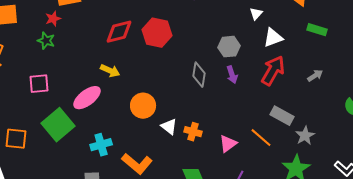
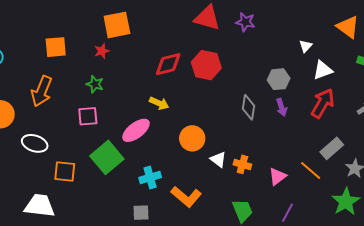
green star: (46, 41) -> (95, 84), moved
gray rectangle: (282, 116) -> (332, 148), turned -70

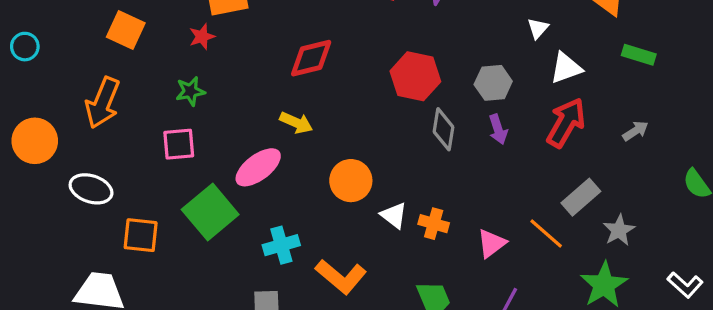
orange square: (56, 47) -> (126, 30), turned 30
red hexagon: (206, 65) -> (415, 76), moved
green star: (95, 84) -> (190, 91), turned -30

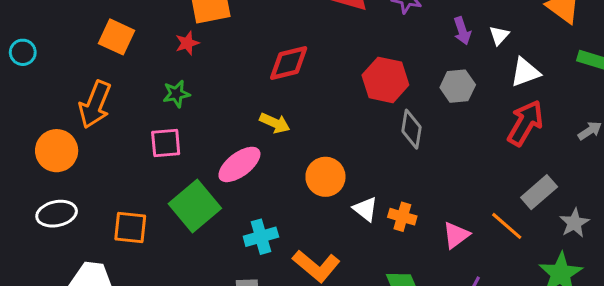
purple arrow: (498, 129) -> (462, 31), moved
orange circle: (35, 141) -> (57, 151), moved
white ellipse: (91, 189) -> (57, 214), moved, turned -30

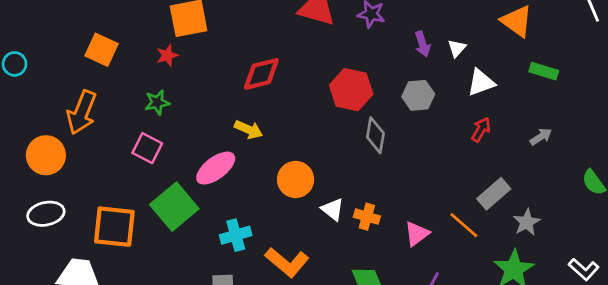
red arrow: (525, 123) -> (481, 130), size x0.6
pink square: (166, 143) -> (147, 148), turned 32
orange square: (130, 227) -> (114, 227), size x1.4

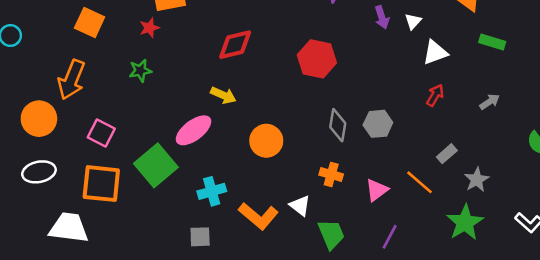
gray hexagon: (418, 95) -> (378, 124), moved
gray diamond: (375, 135) -> (338, 125), moved
pink square: (147, 148) -> (101, 133), moved
gray rectangle: (494, 194) -> (447, 154), size x0.7
white triangle: (333, 209) -> (300, 206), moved

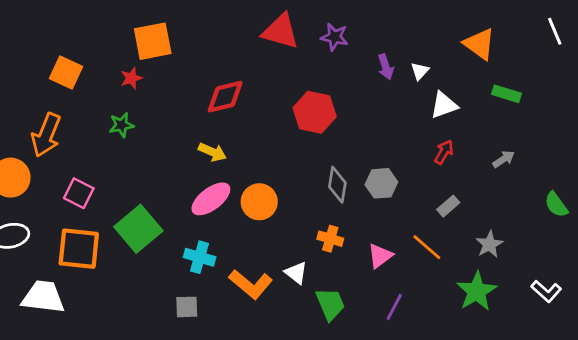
pink ellipse: (194, 130) -> (211, 199), moved
gray rectangle: (447, 154) -> (448, 206), moved
cyan cross: (212, 191) -> (200, 257), turned 32

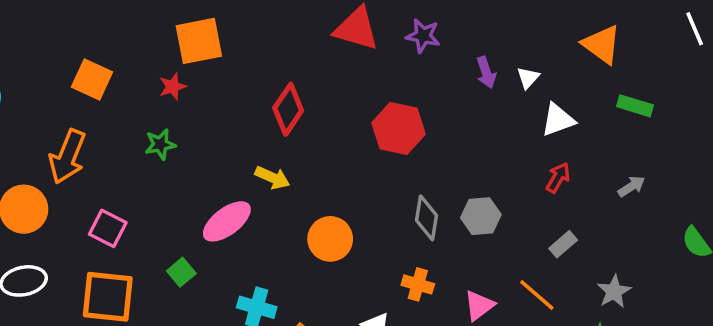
red diamond: (225, 97) -> (288, 109), turned -42
pink ellipse: (211, 199) -> (227, 221), moved
green square: (138, 229) -> (181, 272), size x0.5

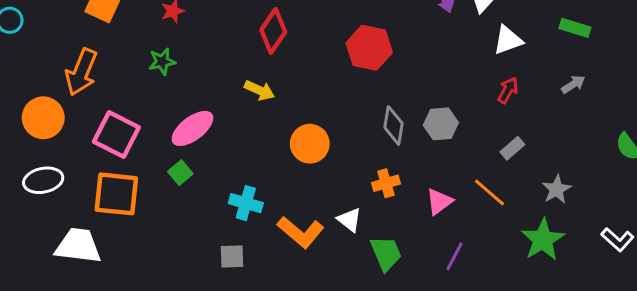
gray arrow: (631, 186) -> (573, 84), moved
pink ellipse: (227, 221) -> (192, 128), moved
pink square: (108, 228) -> (116, 135), size x1.4
orange cross: (418, 284) -> (386, 183), turned -32

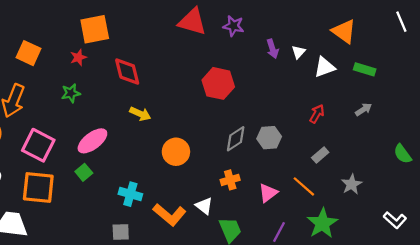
red diamond: (273, 31) -> (127, 71), moved, turned -48
white triangle: (508, 40) -> (324, 67), moved
gray diamond: (394, 125) -> (236, 139), turned 48
green star: (543, 240) -> (322, 223), moved

